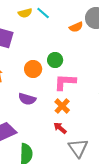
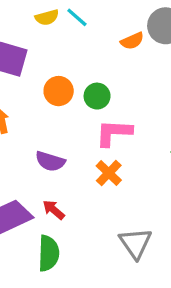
orange circle: (33, 69) -> (59, 91), moved
red arrow: (60, 128) -> (54, 210), moved

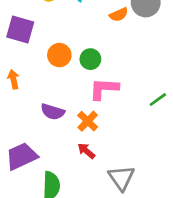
orange cross: (109, 173) -> (88, 121), moved
red arrow: (54, 210) -> (86, 151), moved

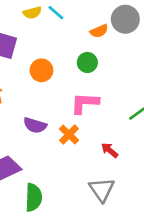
green circle: (90, 59) -> (87, 62), moved
red arrow: (86, 151) -> (110, 150), moved

